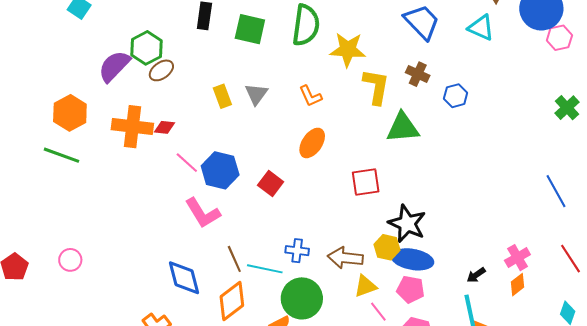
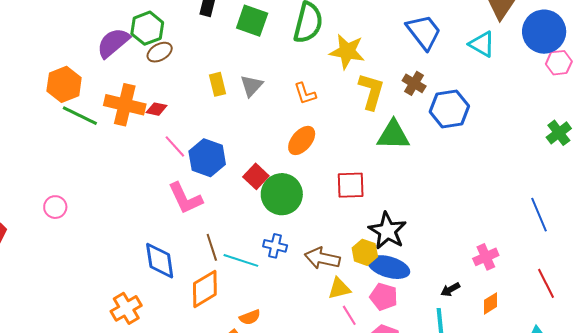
blue hexagon: (456, 96) -> (449, 109), size x1.6
green line: (61, 155) -> (80, 116), moved
pink cross: (517, 258) -> (486, 257), moved
pink circle: (70, 260) -> (55, 207), moved
green circle: (302, 298) -> (282, 194), moved

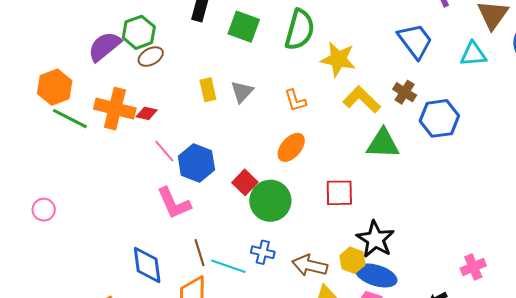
cyan triangle: (482, 44) -> (473, 54), turned -36
yellow L-shape: (371, 91) -> (362, 99), turned -63

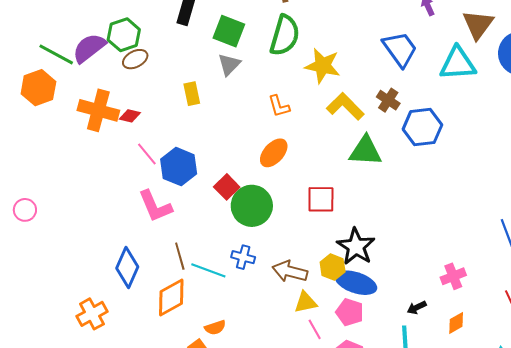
cyan triangle: (473, 54) -> (458, 64), size x1.4
gray triangle: (242, 92) -> (229, 64), moved
green line: (70, 119) -> (56, 54), moved
blue diamond: (147, 265) -> (127, 268), turned 30

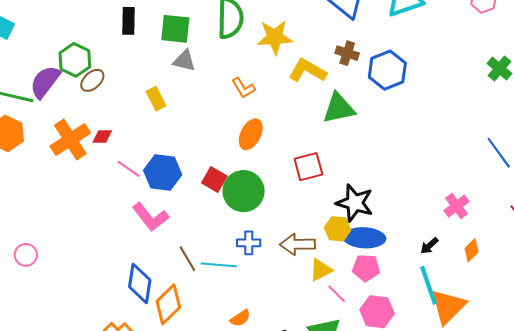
gray triangle: (229, 64) -> (184, 61), turned -45
orange cross: (98, 110) -> (70, 140), turned -33
orange diamond: (171, 298) -> (168, 304), moved

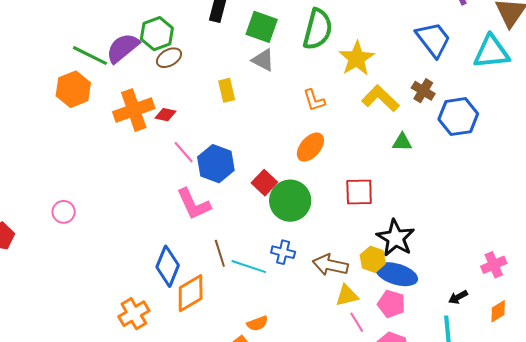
yellow star: (275, 37) -> (357, 58), turned 30
green triangle: (339, 108) -> (402, 142), size x0.6

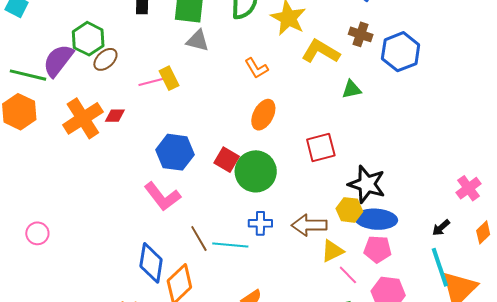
pink line: (184, 152) -> (151, 82), moved, turned -50

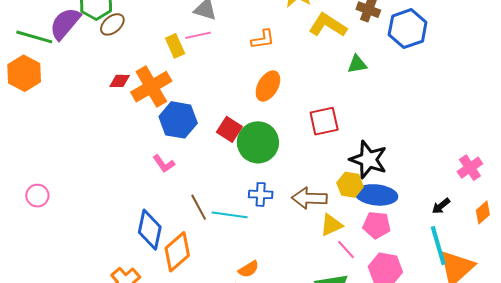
orange L-shape: (256, 68) -> (263, 39), turned -70
pink line: (151, 82) -> (198, 35), moved
orange cross: (83, 118) -> (151, 87), moved
pink L-shape: (162, 196) -> (164, 164), size x0.6

